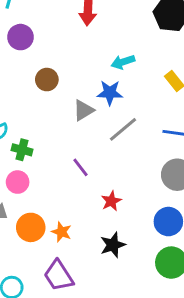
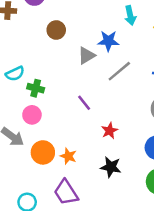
cyan arrow: (123, 62) -> (130, 15), moved, turned -84
black star: (113, 245) -> (111, 167), turned 30

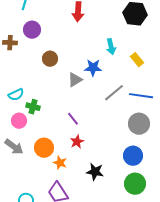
gray line: (119, 71) -> (114, 93), moved
pink circle: (32, 115) -> (19, 121), moved
red star: (110, 131) -> (77, 142), moved
orange circle: (43, 152) -> (44, 148), moved

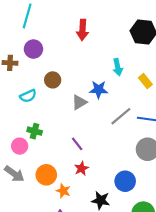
cyan semicircle: (16, 95) -> (28, 96), moved
blue circle: (133, 156) -> (125, 181), moved

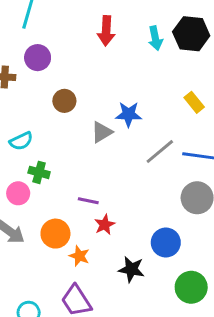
cyan arrow: (118, 67) -> (155, 38), moved
cyan semicircle: (28, 96) -> (21, 141), moved
purple line: (77, 144) -> (88, 201), moved, turned -40

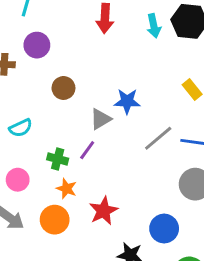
green cross: (39, 172) -> (58, 159), moved
purple line: (88, 201) -> (87, 150), moved, turned -66
red star: (105, 225) -> (103, 211), size x1.4
orange star: (79, 256) -> (66, 189), moved

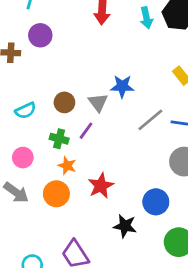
brown circle: (63, 88) -> (64, 102), moved
gray triangle: (100, 119) -> (98, 102), turned -35

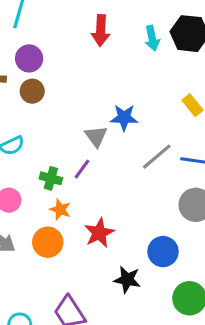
brown circle: (64, 102) -> (32, 91), moved

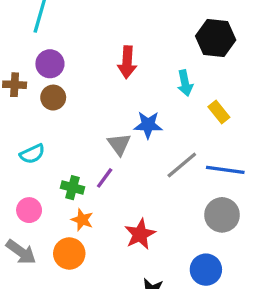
red arrow: (101, 30) -> (127, 62), moved
cyan arrow: (152, 38) -> (185, 83), moved
red star: (99, 233) -> (140, 234), moved
blue circle: (163, 252) -> (206, 270), moved

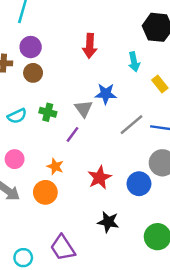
green cross: (72, 188) -> (48, 112), moved
blue circle: (206, 270) -> (139, 184), moved

